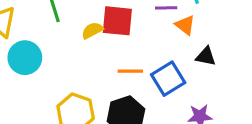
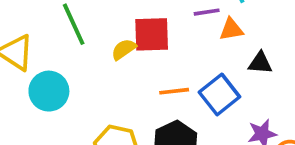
orange triangle: (185, 25) -> (231, 29), turned -40

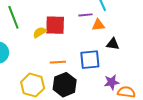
orange line: (174, 91) -> (58, 62), moved
blue square: (219, 94) -> (90, 60), turned 30

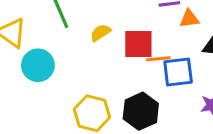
red square: (55, 25) -> (138, 44), moved
orange line: (58, 62) -> (158, 59), moved

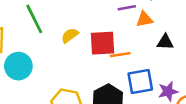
blue square: (178, 72) -> (140, 82), moved

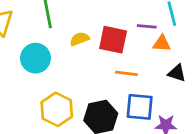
red square: (102, 43) -> (113, 40), moved
cyan circle: (18, 66) -> (36, 58), moved

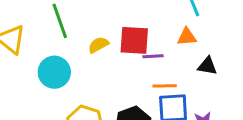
purple line: (147, 26) -> (153, 56), moved
orange line: (126, 73) -> (165, 86), moved

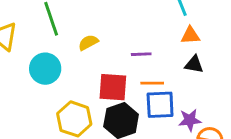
orange triangle: (187, 37) -> (190, 35), moved
red square: (134, 40) -> (113, 87), moved

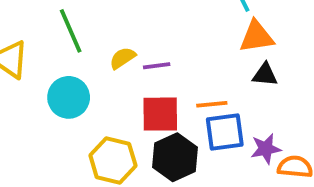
orange triangle: (190, 35) -> (257, 37), size x1.4
purple line: (141, 54) -> (157, 66), moved

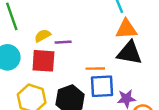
black triangle: (265, 75) -> (130, 53), size x1.6
red square: (160, 114) -> (43, 61), moved

